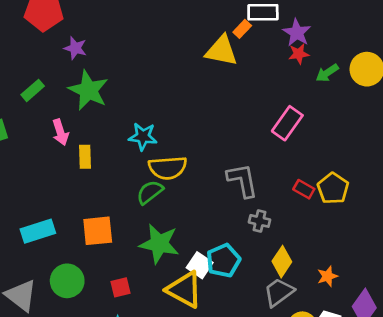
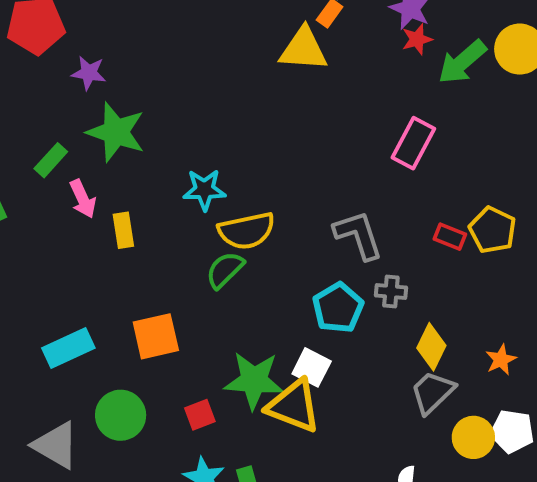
green arrow: (327, 73) -> (462, 62), size x1.5
green rectangle: (33, 90) -> (51, 160), moved
green star: (159, 244) -> (254, 380), moved
cyan pentagon: (223, 261) -> (338, 308), moved

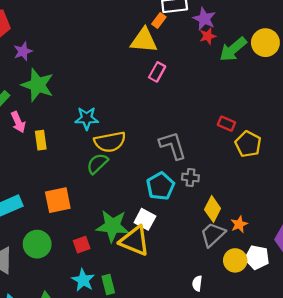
purple star: (89, 73) -> (23, 51), turned -30
pink rectangle: (413, 143) -> (157, 72), moved, size x0.7
red rectangle: (450, 237) -> (226, 124), moved
orange star: (501, 360) -> (239, 224), moved

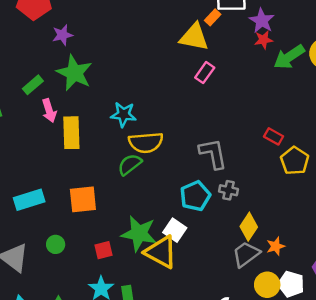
yellow rectangle: (41, 140) -> (71, 133), size x1.5
green circle: (37, 244) -> (56, 244), size x0.6

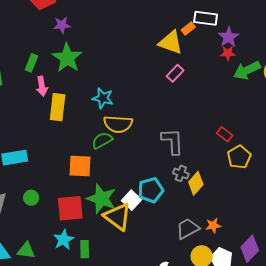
green rectangle: (33, 85) -> (31, 63), turned -36
cyan pentagon: (195, 196) -> (151, 190), moved
orange square: (83, 199) -> (80, 166), moved
yellow diamond: (249, 227) -> (196, 183), moved
red square: (104, 250) -> (70, 208), size x1.8

